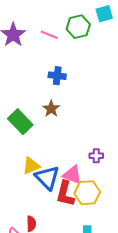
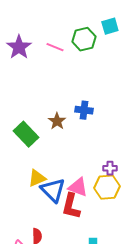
blue cross: (57, 76) -> (84, 110), moved
purple cross: (96, 156) -> (110, 168), moved
yellow hexagon: (87, 193) -> (107, 187), moved

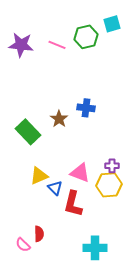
purple star: (19, 47) -> (21, 45), turned -30
pink triangle: (78, 187) -> (80, 173), moved
blue triangle: (53, 190) -> (55, 188), size x0.6

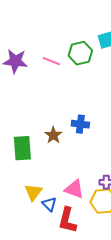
green rectangle: (28, 132) -> (22, 148), turned 40
yellow triangle: (39, 176) -> (33, 192), turned -30

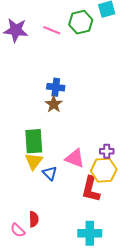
blue cross: (80, 124) -> (56, 87), moved
green rectangle: (22, 148) -> (34, 141), moved
red L-shape: (67, 220) -> (91, 189), moved

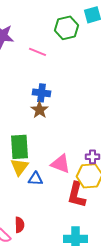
pink line: (52, 30) -> (38, 52), moved
blue triangle: (50, 173) -> (36, 179), turned -42

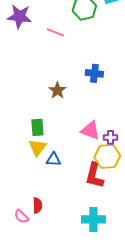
blue cross: (42, 93) -> (94, 73), moved
green rectangle: (20, 147) -> (37, 127), size x0.7
pink triangle: (60, 164) -> (90, 130), moved

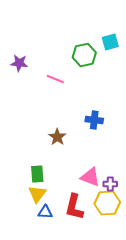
purple star: (19, 16) -> (19, 63), size x0.7
blue triangle: (53, 159) -> (45, 212), moved
red L-shape: (94, 175) -> (74, 207), moved

